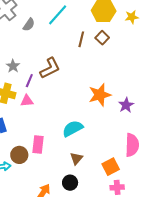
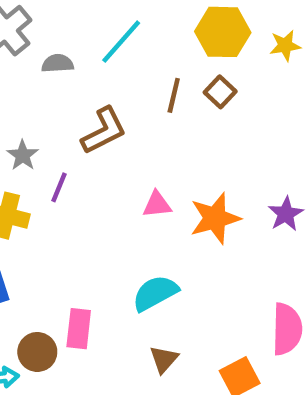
gray semicircle: (29, 25) -> (58, 63), turned -128
brown L-shape: (50, 68) -> (104, 131), moved
pink triangle: (27, 101) -> (157, 204), moved
purple star: (126, 105) -> (286, 214), moved

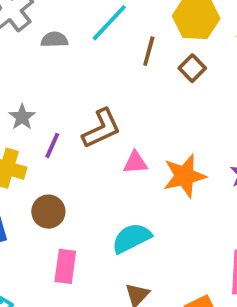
brown line: (174, 95) -> (149, 51), moved
brown L-shape: (104, 131) -> (101, 129), moved
brown circle: (37, 352) -> (48, 212), moved

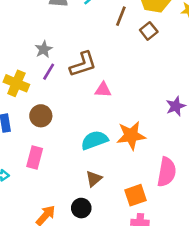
gray star: (22, 117) -> (44, 49), moved
orange star: (184, 176) -> (131, 136), moved
pink rectangle: (65, 266) -> (35, 157), moved

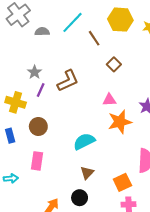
brown line: (121, 16) -> (94, 38), turned -49
brown square: (149, 31) -> (114, 64), moved
pink triangle: (103, 90) -> (109, 100), moved
orange star: (131, 136) -> (120, 122), moved

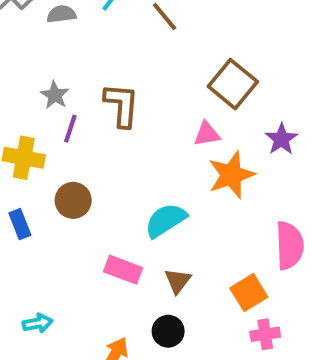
brown square: (114, 64) -> (233, 84), moved, size x1.6
brown L-shape: (68, 81) -> (122, 105), turned -55
pink rectangle: (37, 161) -> (123, 270), moved, turned -72
cyan arrow: (11, 178) -> (38, 323), moved

